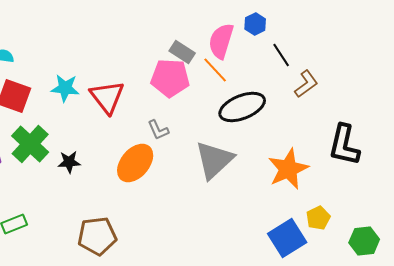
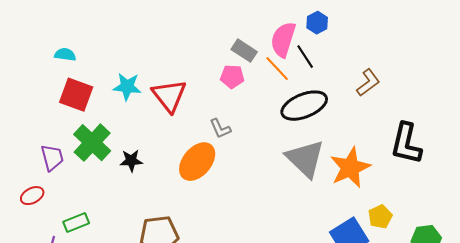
black line: (281, 55) -> (305, 57), moved
pink pentagon: (170, 78) -> (232, 77), size x0.6
gray triangle: (214, 160) -> (305, 159), moved, turned -33

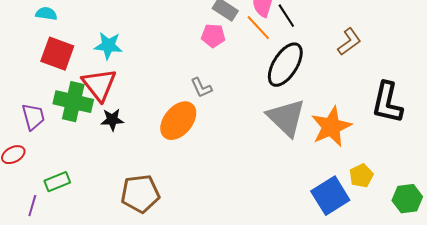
red triangle: (169, 96) -> (99, 85), moved
black ellipse: (304, 106) -> (285, 65), turned -36
green cross: (92, 143) -> (73, 102), turned -30

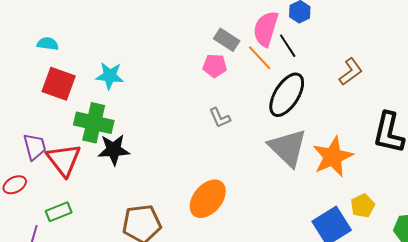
red triangle: (99, 85) -> (64, 160), moved
gray L-shape: (201, 88) -> (220, 118), moved
green cross: (73, 102) -> (94, 123), moved
black star: (112, 120) -> (114, 150), size x1.4
orange ellipse: (178, 121) -> (208, 199), moved

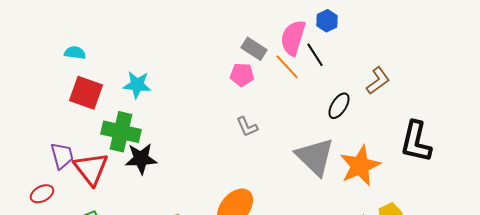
black ellipse: (287, 95) -> (339, 106), moved, size x0.6

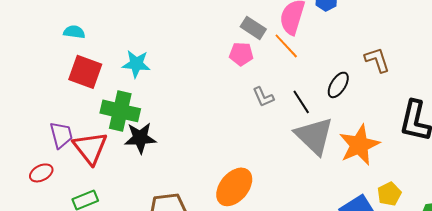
black line: (315, 55) -> (301, 102), moved
brown L-shape: (378, 81) -> (377, 60), turned -72
gray L-shape: (247, 127) -> (263, 97), moved

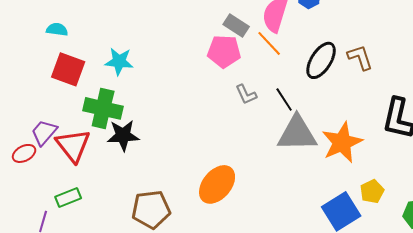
pink pentagon: (241, 54) -> (224, 51), size x1.4
black ellipse: (338, 85) -> (321, 60), moved, size x1.4
purple trapezoid: (61, 135) -> (44, 132), turned -124
gray triangle: (314, 136) -> (297, 133), turned -45
red ellipse: (41, 173) -> (24, 153), moved

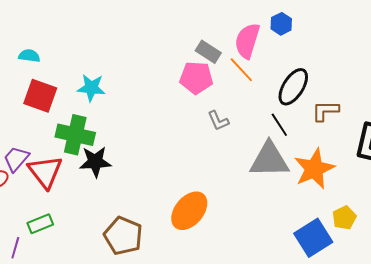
brown L-shape: (360, 57) -> (325, 111), moved, turned -72
black line: (284, 99) -> (279, 125), moved
brown pentagon: (151, 209) -> (123, 236), turned 30

